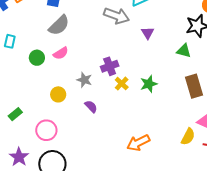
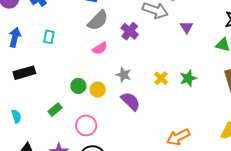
green circle: (37, 58) -> (78, 86), moved
purple cross: (110, 66) -> (130, 31), moved, turned -30
purple semicircle: (91, 106) -> (131, 101), size x1.5

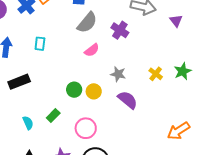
cyan semicircle: (16, 116) -> (28, 123), moved

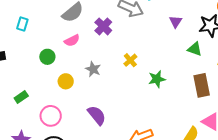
purple triangle: (176, 21) -> (176, 22), moved
yellow cross: (156, 74) -> (130, 60), moved
green circle: (74, 90) -> (47, 57), moved
purple semicircle: (128, 100) -> (97, 115), moved

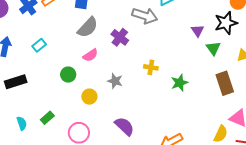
purple triangle: (176, 22) -> (198, 31), moved
cyan rectangle: (22, 24) -> (39, 45), turned 40
green triangle: (195, 49) -> (213, 48), turned 42
yellow cross: (130, 60) -> (151, 67), turned -32

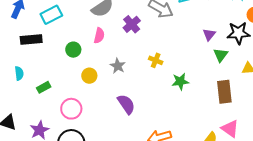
cyan rectangle: (39, 45) -> (51, 15), size x1.5
pink semicircle: (90, 55) -> (99, 36), turned -56
black rectangle: (16, 82) -> (31, 39), moved
cyan semicircle: (22, 123) -> (19, 73), moved
purple semicircle: (124, 126) -> (126, 104), moved

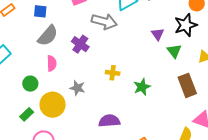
yellow circle: (89, 76) -> (53, 105), size x1.6
green rectangle: (44, 87) -> (27, 114), moved
purple semicircle: (126, 104) -> (109, 121), moved, turned -45

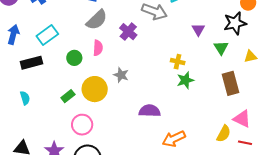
purple triangle: (158, 34) -> (198, 30), moved
yellow cross: (113, 73) -> (178, 62), moved
green circle: (30, 84) -> (74, 58), moved

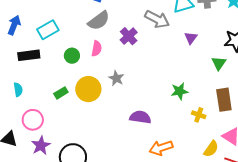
purple triangle: (198, 30) -> (191, 38), moved
yellow cross: (178, 62) -> (199, 115), moved
pink circle: (82, 125) -> (33, 120), moved

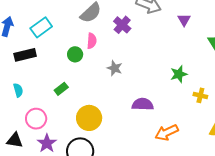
green circle: (72, 56) -> (75, 54), moved
yellow circle: (88, 89) -> (89, 118), moved

